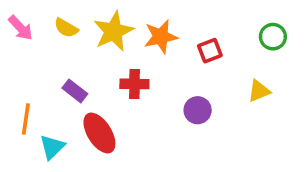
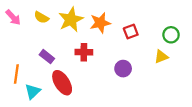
green circle: (273, 37) -> (171, 35), moved

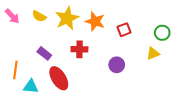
orange star: (100, 23) -> (95, 21), turned 30
cyan triangle: (33, 91) -> (31, 87), turned 49

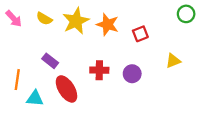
green circle: (162, 33) -> (186, 14), moved
red cross: (79, 49) -> (99, 70), moved

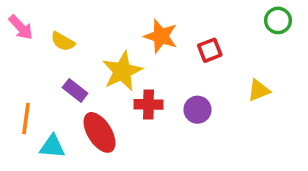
yellow semicircle: (44, 19) -> (63, 41), moved
yellow star: (76, 21) -> (122, 71), moved

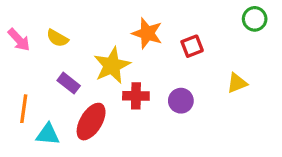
pink arrow: (21, 27) -> (19, 40), moved
red ellipse: (100, 132) -> (91, 122), turned 63

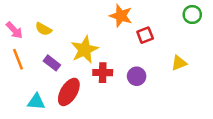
orange star: (147, 33) -> (121, 16), moved
orange line: (24, 109) -> (18, 59), moved, turned -30

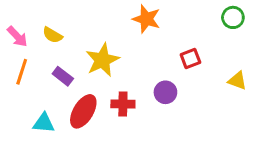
red square: (145, 35) -> (190, 59), moved
orange line: (18, 59) -> (22, 72), turned 40
yellow triangle: (179, 63) -> (237, 81), moved, turned 42
red cross: (103, 73) -> (123, 104), moved

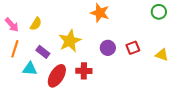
yellow semicircle: (53, 35) -> (36, 24), turned -88
red square: (190, 59) -> (133, 48), moved
purple circle: (165, 92) -> (108, 48), moved
cyan triangle: (44, 123) -> (30, 69), moved

